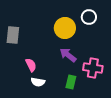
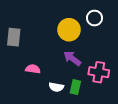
pink semicircle: (31, 65) -> (33, 69), turned -56
white semicircle: (38, 82) -> (56, 87), moved

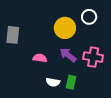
pink semicircle: (33, 69) -> (40, 58), moved
pink cross: (99, 72) -> (93, 57), moved

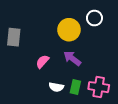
pink cross: (93, 57) -> (99, 87), moved
pink semicircle: (40, 58) -> (42, 62), turned -56

